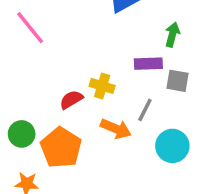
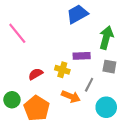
green arrow: (172, 35) -> (106, 38), size x1.5
purple rectangle: (148, 64) -> (82, 56), moved
red semicircle: (71, 100) -> (36, 74), moved

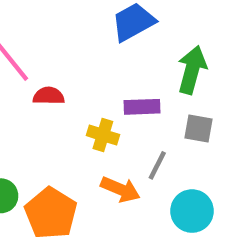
red semicircle: (36, 74) -> (49, 96), moved, turned 32

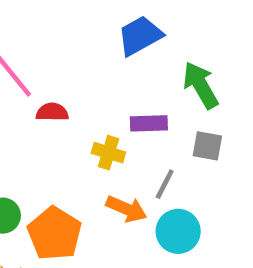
green arrow: (192, 70) -> (201, 85), turned -45
cyan circle: (192, 211) -> (178, 231), moved

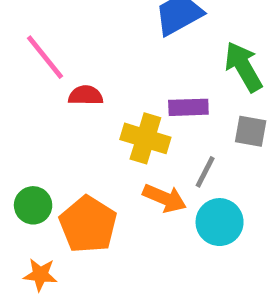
yellow cross: (108, 153) -> (145, 138), size x1.4

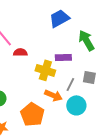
gray square: (251, 131) -> (89, 77), moved
orange pentagon: (88, 224) -> (32, 114), moved

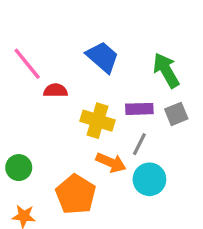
blue trapezoid: (59, 18) -> (103, 57), moved, turned 70
purple rectangle: (63, 57) -> (139, 109), moved
gray square: (89, 77) -> (176, 114), moved, turned -32

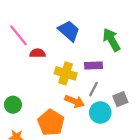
gray square: (176, 114) -> (120, 99), moved

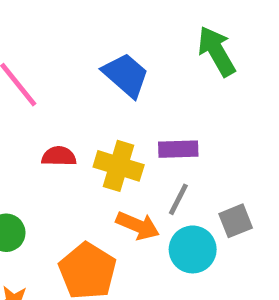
green arrow: (111, 40) -> (217, 51), moved
red semicircle: (38, 53) -> (59, 156), moved

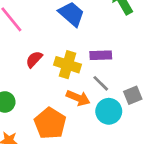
red semicircle: (59, 156) -> (34, 59), turned -48
gray line: (178, 199) -> (101, 83), turned -72

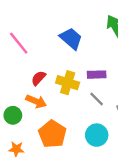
orange arrow: (78, 98) -> (36, 101), moved
cyan circle: (109, 111) -> (97, 135), moved

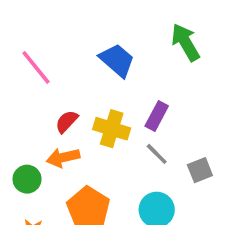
purple rectangle: (97, 75) -> (157, 116), turned -60
orange arrow: (36, 101) -> (63, 158), turned 144

